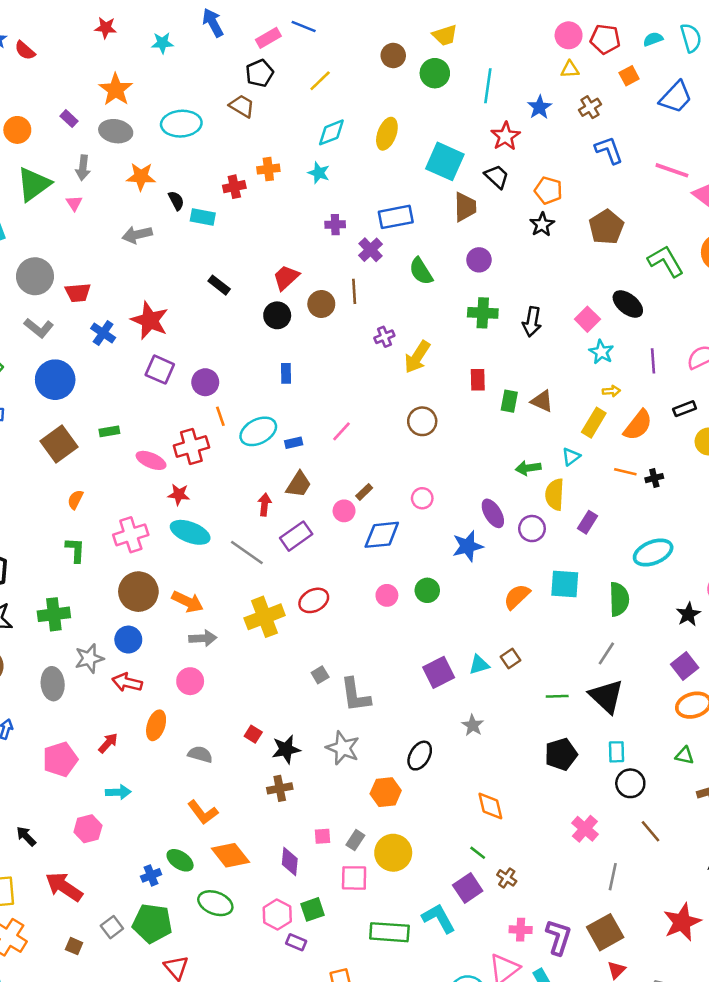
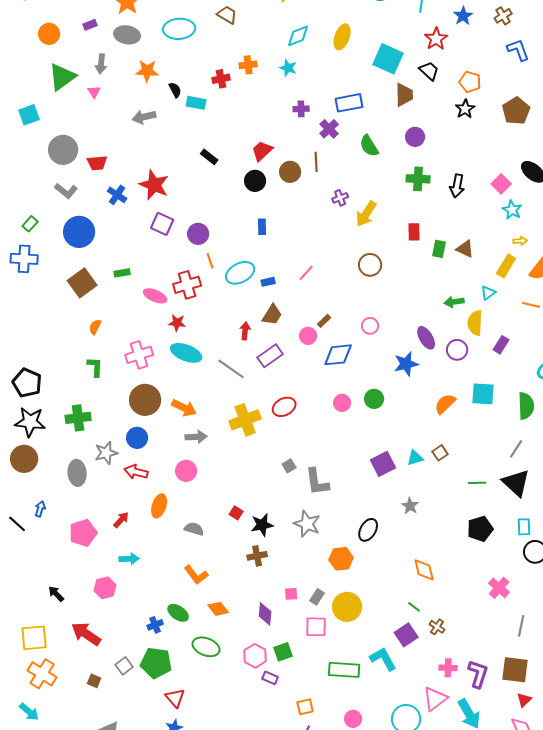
purple rectangle: (69, 119) -> (90, 25), turned -64
orange diamond: (230, 855) -> (218, 609), size x0.7
brown square: (605, 932) -> (515, 670), turned 36

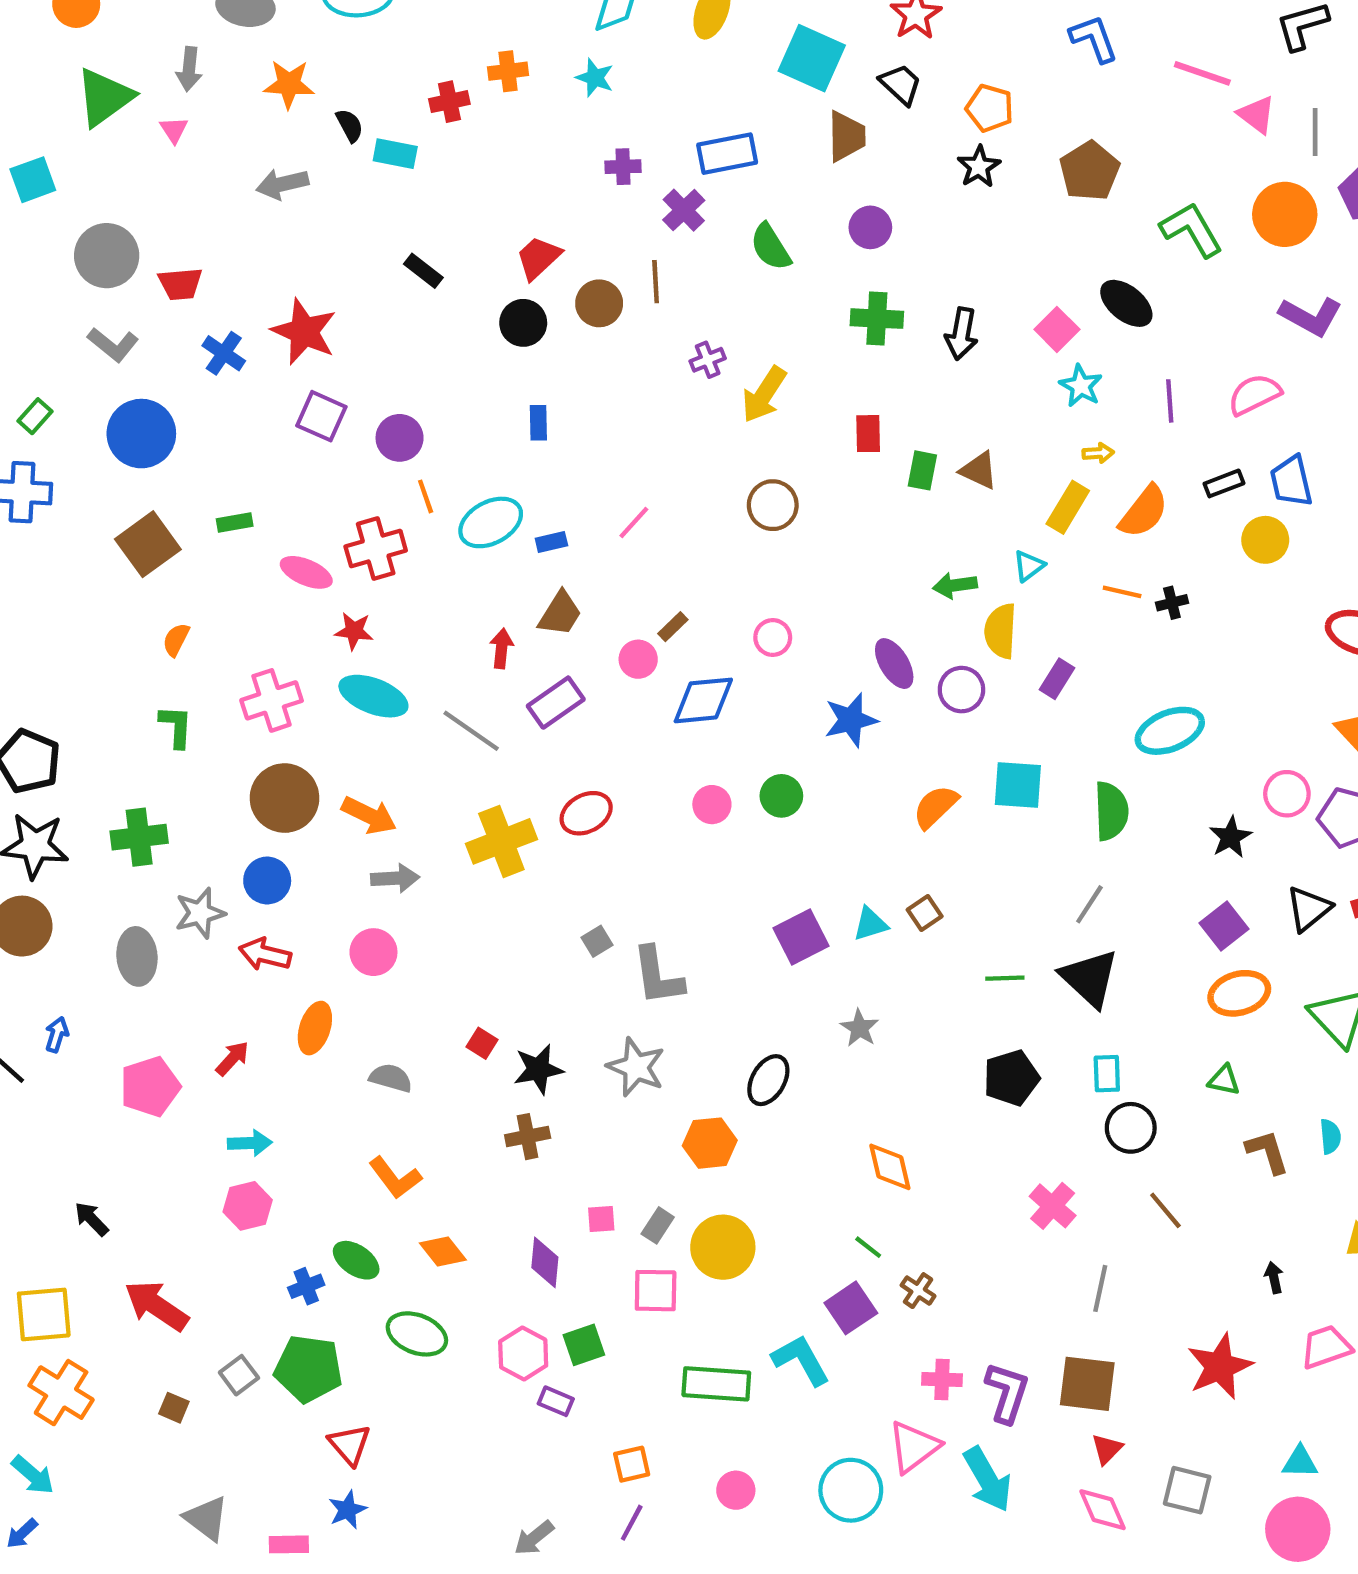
pink hexagon: (105, 588) -> (248, 1206), moved

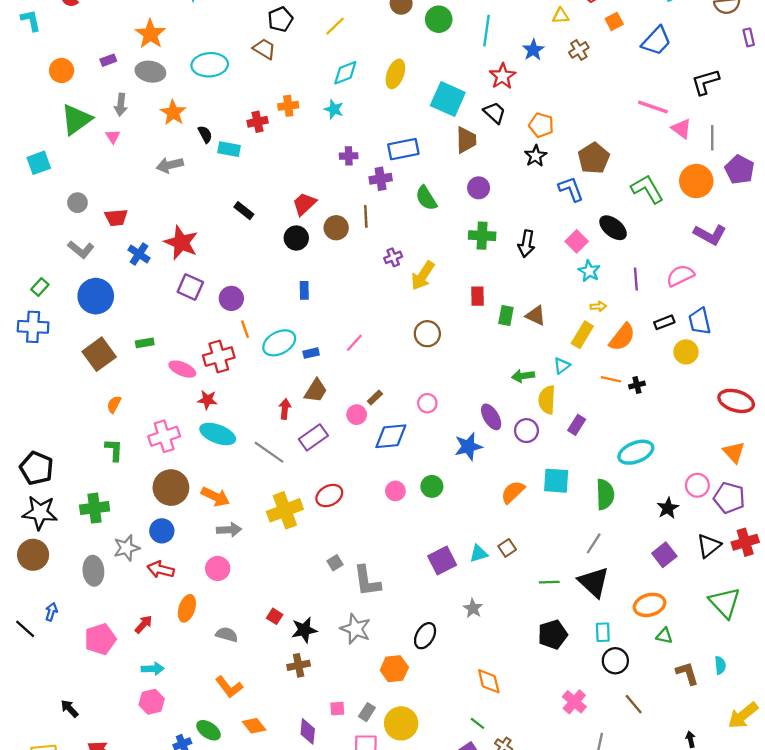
blue L-shape: (1094, 39) -> (571, 189), moved
orange star: (289, 84) -> (173, 113), turned 30
purple cross: (684, 210) -> (381, 179), turned 35
gray circle: (107, 256) -> (77, 203), size x0.6
orange ellipse: (1239, 993) -> (650, 605), moved

